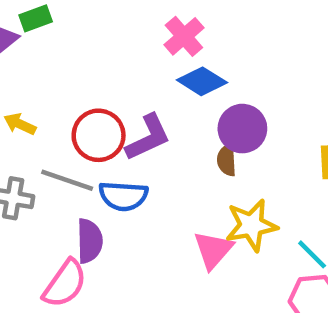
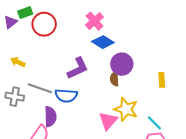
red circle: (99, 135) -> (44, 24), moved
yellow star: (251, 225) -> (126, 109), turned 30

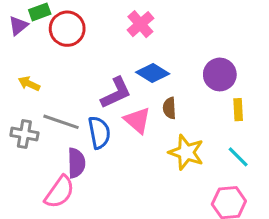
blue diamond: (103, 42) -> (153, 73), moved
purple circle: (122, 64) -> (220, 74), moved
blue semicircle: (66, 96) -> (99, 132), turned -105
pink triangle: (108, 121) -> (137, 120), moved, turned -30
cyan line: (154, 123) -> (238, 157), moved

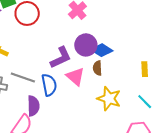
blue diamond: (153, 73) -> (102, 50), moved
purple circle: (220, 74) -> (86, 45), moved

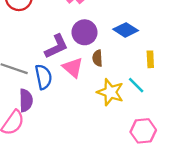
blue diamond: (102, 50) -> (126, 30), moved
cyan line: (145, 102) -> (136, 85), moved

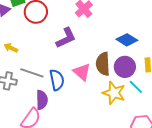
purple circle: (85, 32) -> (125, 67), moved
purple L-shape: (56, 46) -> (66, 38), moved
brown semicircle: (97, 58) -> (103, 64), size x1.6

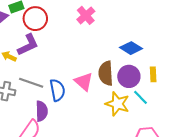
purple L-shape: (66, 38) -> (28, 45), moved

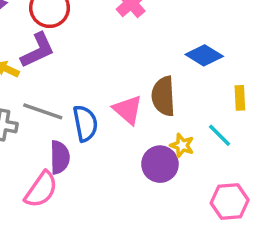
purple circle: (129, 76) -> (160, 164), moved
yellow star: (117, 104) -> (182, 145), size x0.6

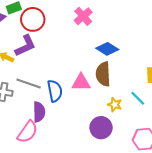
blue diamond: (204, 55) -> (107, 49), moved
pink triangle: (128, 110) -> (81, 82), turned -42
purple circle: (160, 164) -> (101, 128), moved

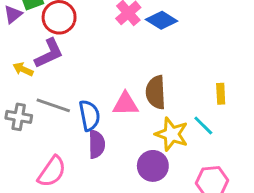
blue diamond: (107, 49) -> (162, 20), moved
yellow star: (115, 105) -> (172, 134), size x1.6
purple semicircle: (39, 112) -> (97, 144), moved

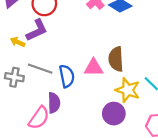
purple semicircle: (97, 144) -> (54, 103), moved

